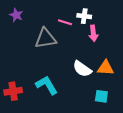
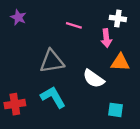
white cross: (84, 16) -> (118, 18), moved
gray triangle: (46, 38) -> (52, 61), moved
orange triangle: (106, 68) -> (120, 62), moved

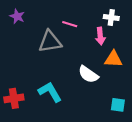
gray triangle: (52, 61) -> (50, 42), moved
cyan square: (116, 110) -> (118, 105), moved

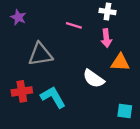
white cross: (111, 18) -> (107, 12), moved
gray triangle: (50, 42) -> (40, 54), moved
red cross: (14, 98) -> (22, 91), moved

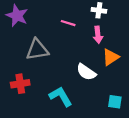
purple star: (18, 17) -> (17, 16), size x1.5
orange triangle: (120, 62) -> (111, 57), turned -36
cyan L-shape: (53, 97) -> (61, 96), moved

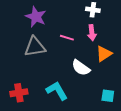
purple star: (17, 16) -> (36, 17), moved
pink line: (68, 23) -> (67, 38), moved
red cross: (20, 84) -> (19, 93), moved

